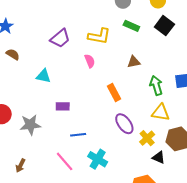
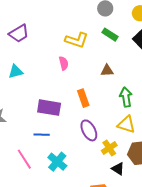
purple trapezoid: (60, 38) -> (19, 34), moved
cyan triangle: (43, 76) -> (16, 72), turned -35
purple rectangle: (63, 106) -> (49, 108), moved, size x1.6

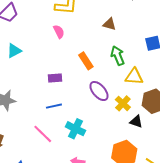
brown triangle: (107, 71) -> (109, 24), moved, turned 32
green arrow: (126, 97) -> (118, 56), moved
purple rectangle: (49, 108) -> (55, 78), size x0.6

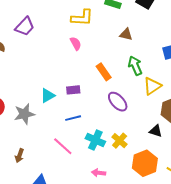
cyan triangle: (14, 51) -> (48, 96), moved
yellow triangle: (134, 77) -> (152, 86), turned -36
yellow cross: (123, 103) -> (120, 141), moved

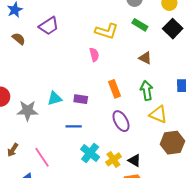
yellow triangle: (152, 86) -> (158, 114), turned 42
black triangle: (156, 131) -> (134, 160), moved
pink line: (63, 146) -> (42, 157), moved

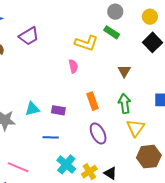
green rectangle: (140, 25) -> (112, 32), moved
brown triangle: (145, 58) -> (124, 71), turned 32
yellow triangle: (158, 114) -> (136, 128), turned 42
pink line: (42, 157) -> (18, 167), turned -35

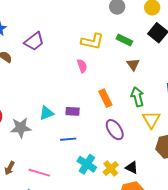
green rectangle: (112, 32) -> (124, 40), moved

